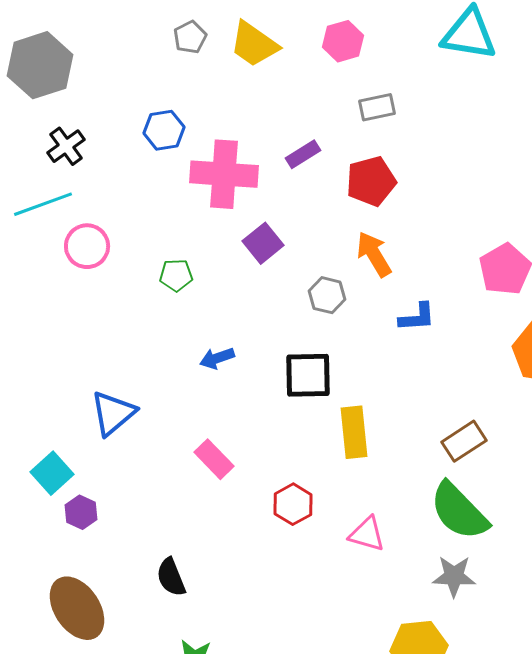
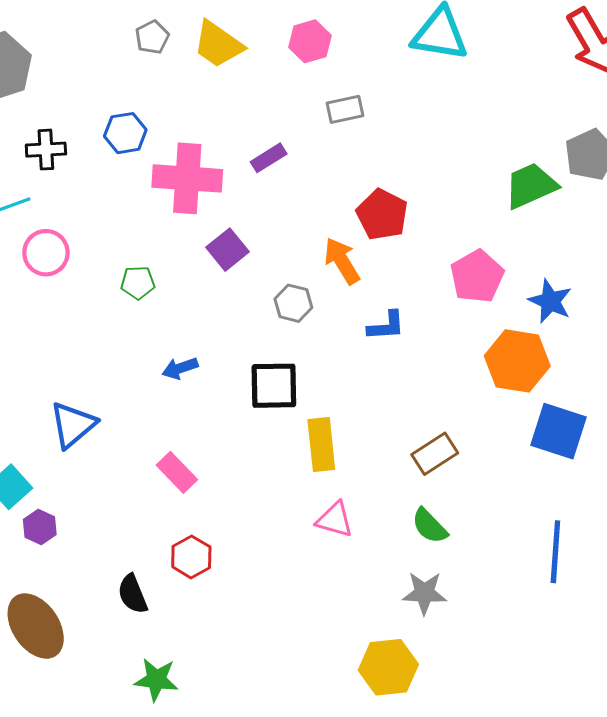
black cross: (66, 146) -> (46, 150), moved, turned 33
red pentagon: (371, 181) -> (382, 215), moved, turned -30
red hexagon: (293, 504) -> (191, 557), moved
green semicircle: (459, 511) -> (430, 526), size x0.6
pink triangle: (367, 534) -> (335, 520), moved

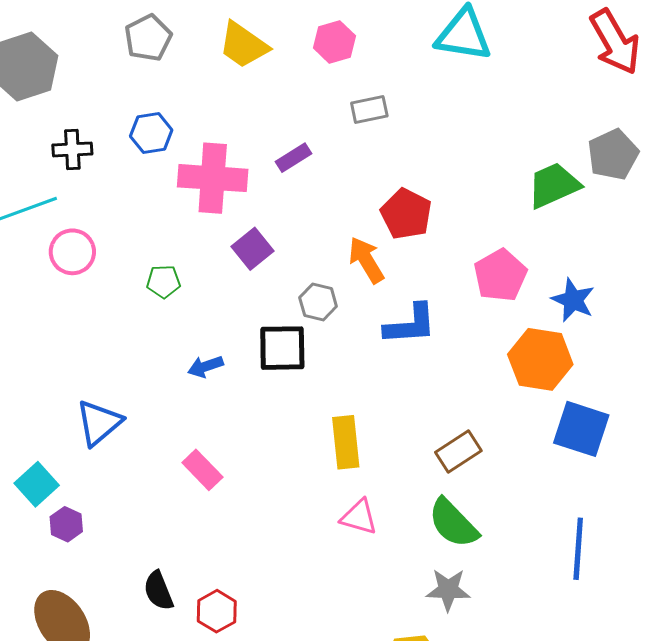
gray pentagon: (152, 37) -> (148, 38), moved, size x1.4
blue L-shape: (386, 326) -> (410, 325), size x1.4
black square: (274, 386) -> (282, 348), moved
green semicircle: (430, 526) -> (453, 523), size x1.4
red hexagon: (191, 557) -> (217, 611), moved

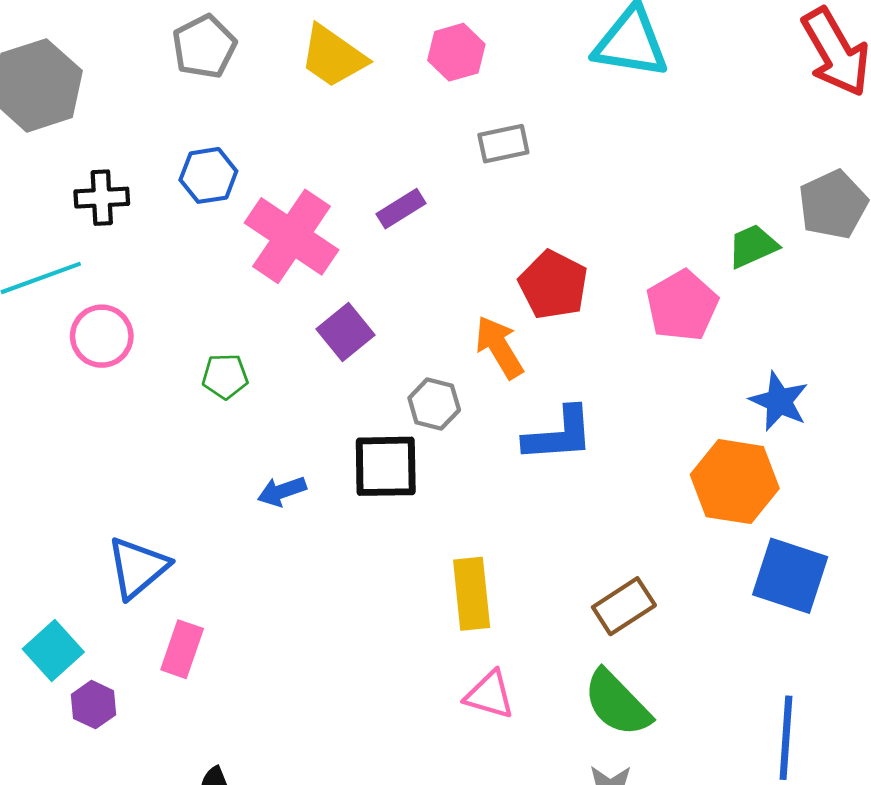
pink cross: (213, 178) -> (292, 236), turned 30
green trapezoid: (554, 185) -> (753, 246), size x0.7
pink pentagon: (500, 275) -> (682, 306), moved
pink rectangle: (202, 470) -> (182, 649), moved, turned 63

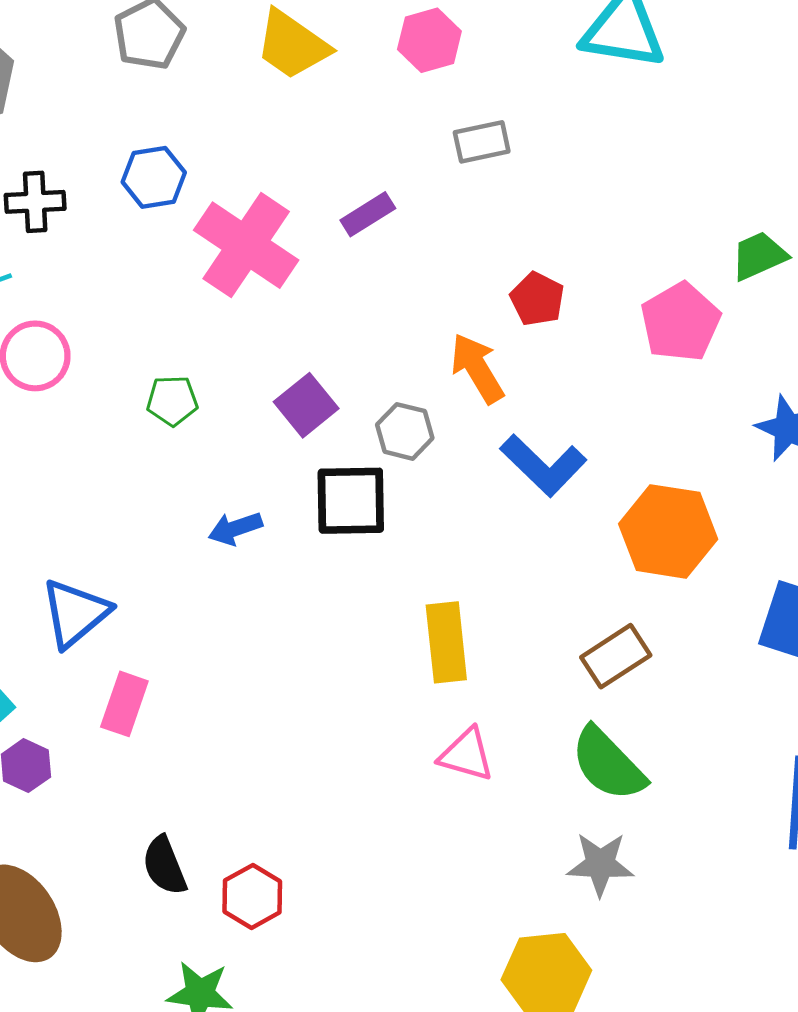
red pentagon: (553, 285) -> (537, 299), size x0.7
purple square: (346, 332) -> (306, 405), moved
blue L-shape: (559, 434) -> (543, 465), turned 48
orange hexagon: (735, 482) -> (668, 531), moved

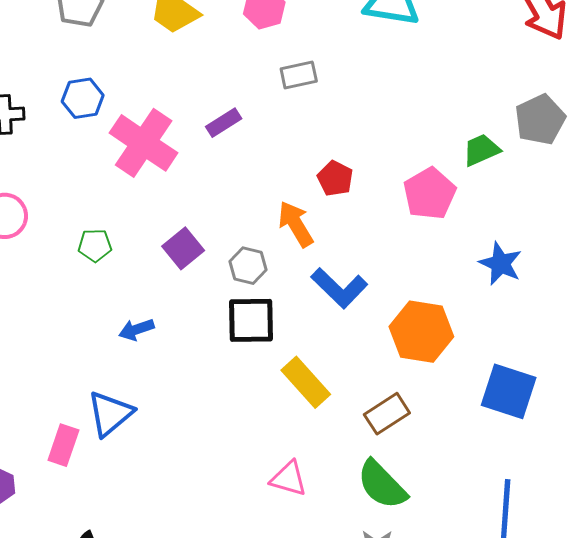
black square: (351, 501) -> (251, 320), moved
blue triangle: (75, 613) -> (110, 414), moved
yellow rectangle: (446, 642) -> (306, 382), moved, turned -36

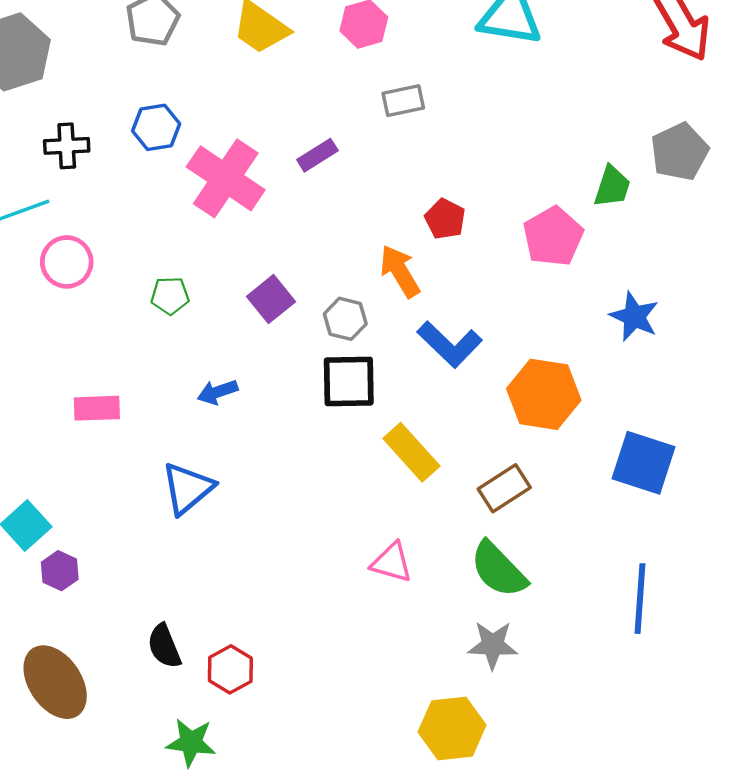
green trapezoid: (481, 150) -> (612, 187), turned 132
pink rectangle: (63, 445) -> (97, 408), moved, turned 69

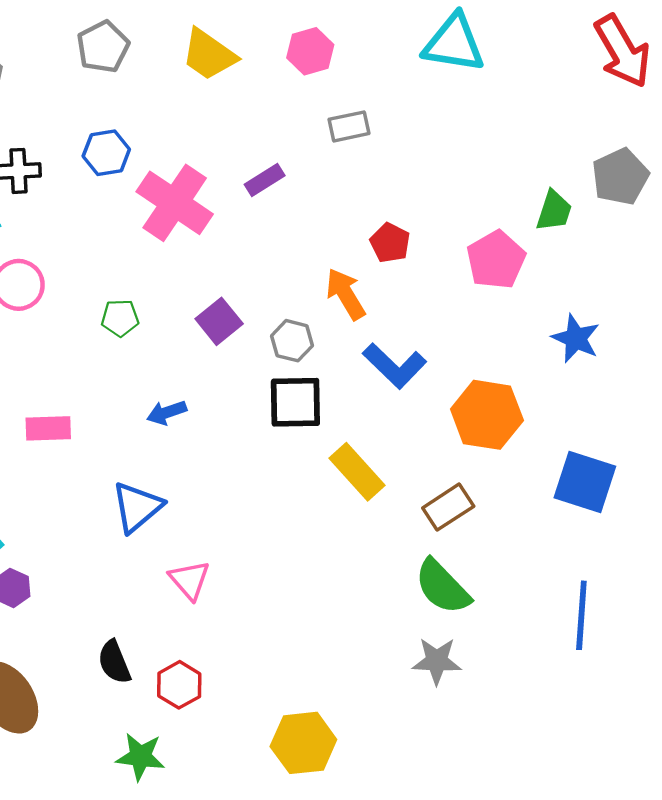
pink triangle: (392, 563) -> (189, 580), moved, turned 33
yellow hexagon: (452, 729) -> (303, 743), moved

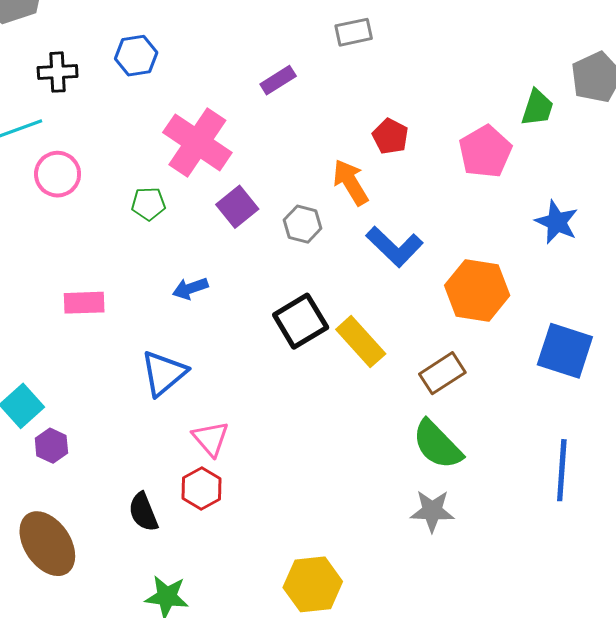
pink cross: (175, 203) -> (197, 142), moved
black square: (295, 402) -> (301, 321), moved, turned -30
red hexagon: (179, 685) -> (201, 489), moved

